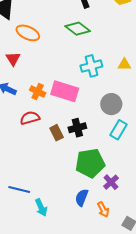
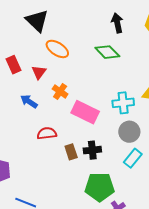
cyan cross: (91, 66) -> (123, 103), moved
orange cross: (38, 92) -> (60, 91), moved

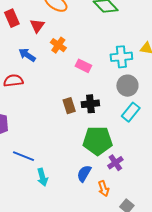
pink rectangle: (85, 112) -> (83, 66), size x0.6
red semicircle: (47, 133) -> (13, 81), moved

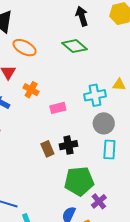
pink rectangle: (83, 66) -> (58, 108), turned -35
cyan rectangle: (131, 112) -> (109, 149), turned -30

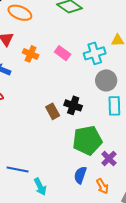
pink rectangle: (58, 108) -> (63, 53), moved, turned 56
black cross: (68, 145) -> (73, 105), turned 36

